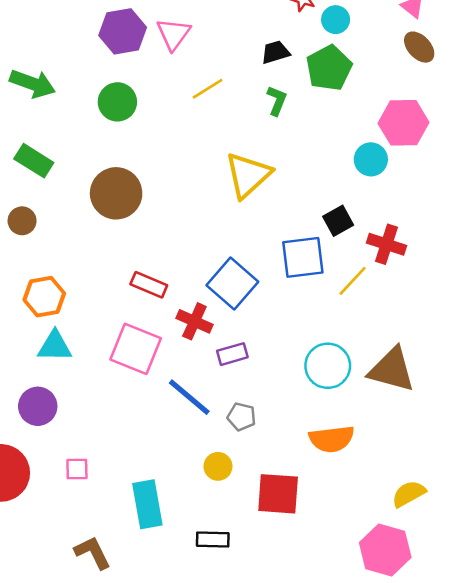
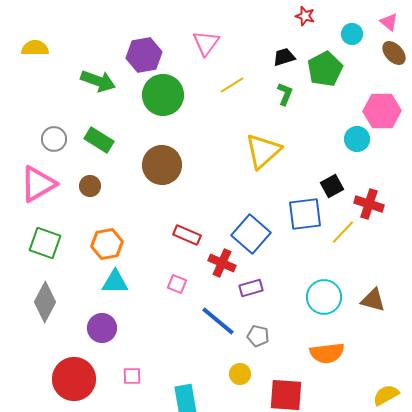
cyan circle: (336, 20) -> (352, 34), moved
purple hexagon: (123, 31) -> (144, 55), moved
green circle: (117, 102) -> (163, 95), size x1.4
pink square: (136, 349) -> (177, 284), size x0.5
brown triangle: (392, 370) -> (373, 300), size x0.7

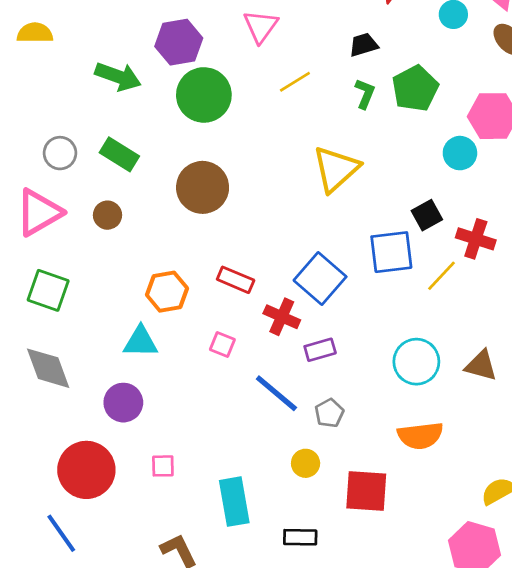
green pentagon: (325, 69) -> (415, 88), moved
orange hexagon: (107, 244) -> (167, 292), moved
gray diamond: (45, 302) -> (48, 368), turned -48
gray pentagon: (258, 336) -> (329, 413), turned 30

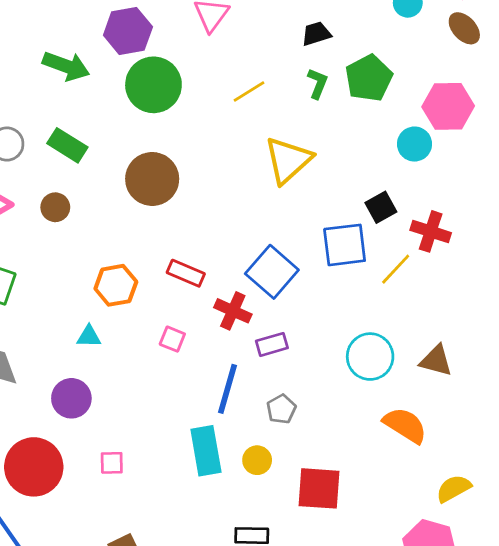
yellow line: (295, 82) -> (249, 92), moved
cyan triangle: (141, 342) -> (89, 336), size x0.7
blue line: (276, 393) -> (227, 389), turned 66
orange semicircle: (420, 436) -> (405, 425), moved, turned -141
cyan rectangle: (234, 502) -> (206, 451), moved

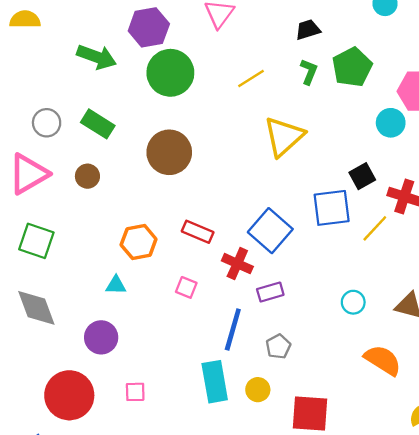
cyan circle: (370, 357) -> (353, 302), size x0.6

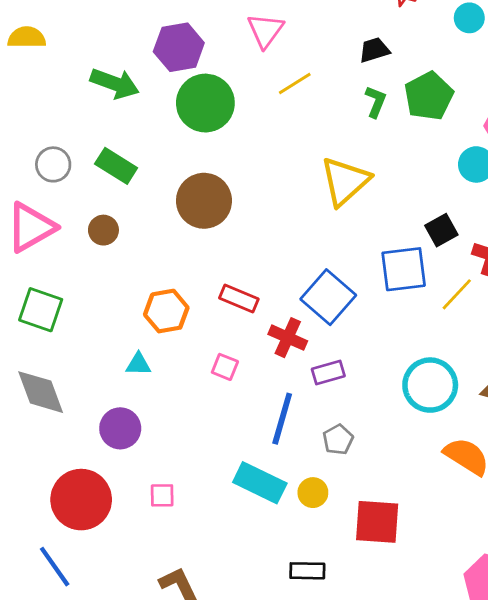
yellow line: (251, 78) -> (295, 83), moved
cyan circle: (353, 302) -> (430, 385), size x1.8
cyan rectangle: (215, 382) -> (260, 483), turned -54

